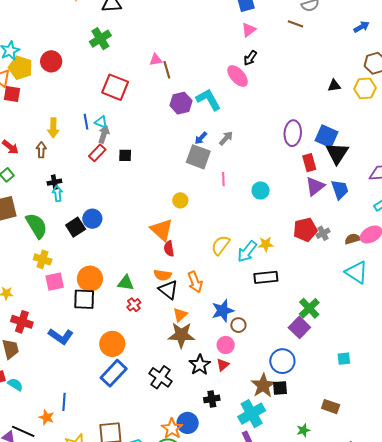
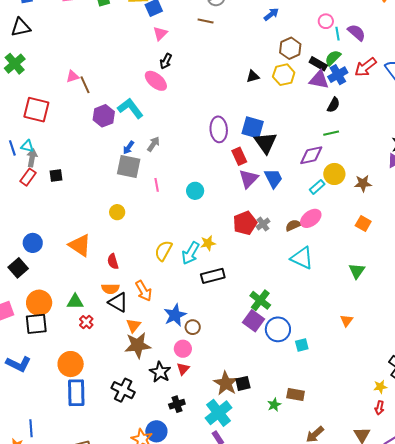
black square: (76, 227) -> (18, 268), moved
orange triangle: (162, 230) -> (80, 245), moved
blue circle: (282, 361) -> (278, 329), moved
blue rectangle: (114, 373) -> (76, 393), turned -36
green star: (303, 430) -> (274, 405), moved

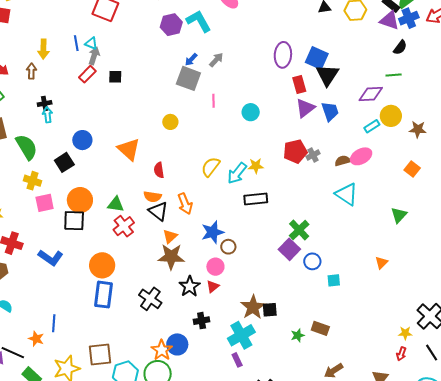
red cross: (86, 322) -> (124, 226), size x1.5
blue circle: (278, 329) -> (312, 261), size x0.7

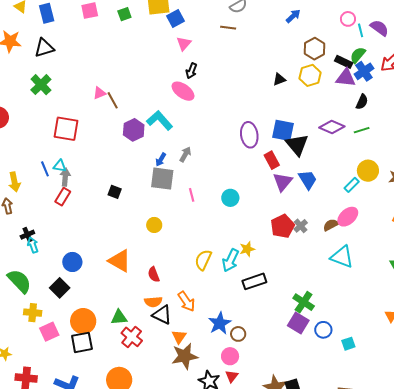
black square: (115, 77) -> (115, 192), moved, turned 32
purple diamond: (371, 94) -> (332, 127), moved, turned 40

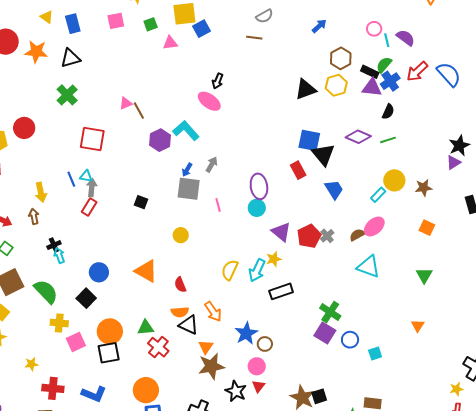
pink triangle: (184, 44) -> (170, 43), moved, turned 42
black triangle: (279, 79) -> (306, 89), size x1.6
purple ellipse: (249, 135) -> (259, 186), moved
purple triangle: (283, 182) -> (281, 232), moved, turned -30

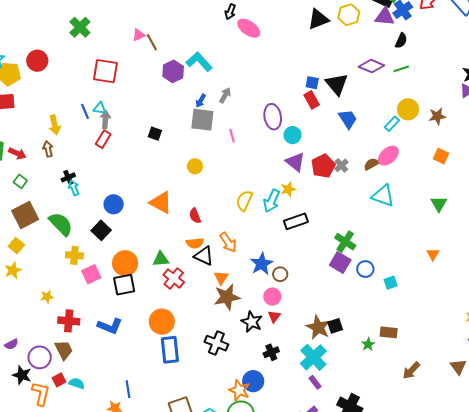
pink ellipse: (209, 101) -> (249, 28), moved
blue square: (309, 140) -> (312, 83), moved, size x0.6
cyan circle: (257, 208) -> (292, 135), moved

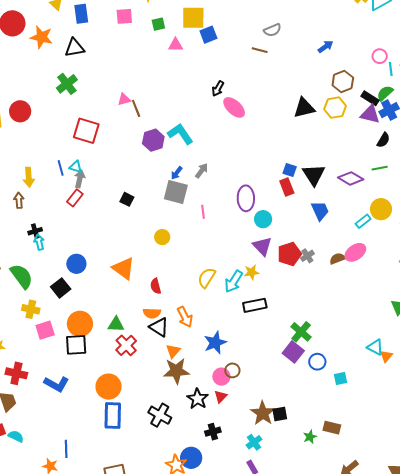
purple diamond: (371, 66) -> (351, 178), moved
cyan triangle: (383, 196) -> (375, 347), moved, size x0.7
brown circle: (280, 274) -> (232, 370), moved
cyan cross: (313, 357) -> (254, 442), size x0.6

